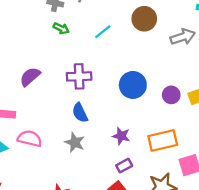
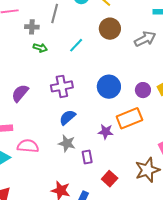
blue semicircle: (80, 113) -> (67, 117), turned 84
orange rectangle: (163, 140) -> (129, 118), moved
purple rectangle: (124, 166) -> (87, 157), moved, turned -64

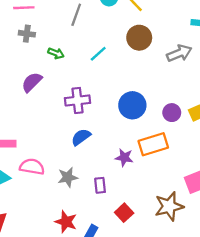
gray cross: (32, 27) -> (27, 34), moved
purple semicircle: (20, 93) -> (32, 82), moved
gray star: (67, 143) -> (68, 177), moved, turned -30

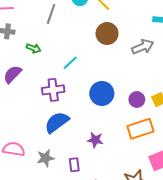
cyan line: (98, 54) -> (70, 63), moved
blue semicircle: (81, 137) -> (57, 122), size x1.4
orange rectangle: (153, 144) -> (140, 129), moved

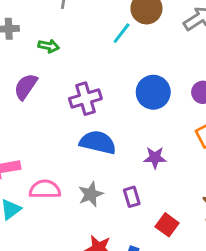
cyan line: (70, 63) -> (122, 33), moved
blue semicircle: (57, 122) -> (98, 142), turned 60

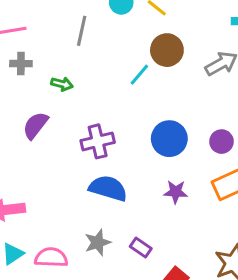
purple star: (155, 158) -> (176, 192), moved
pink semicircle: (45, 189) -> (51, 258), moved
purple rectangle: (132, 197) -> (141, 247), turned -42

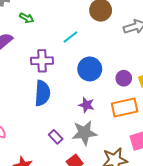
cyan line: (139, 75) -> (71, 37), moved
blue semicircle: (108, 188) -> (42, 93), turned 65
gray star: (98, 242) -> (84, 133), moved, size x1.4

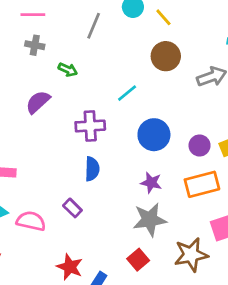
blue semicircle: (42, 93) -> (92, 169), size x0.7
purple rectangle: (56, 137) -> (72, 208), moved

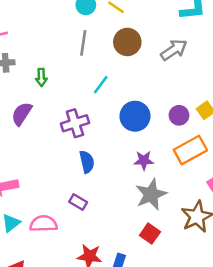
gray line: (94, 26) -> (83, 43), moved
green arrow: (68, 70) -> (41, 77), turned 78

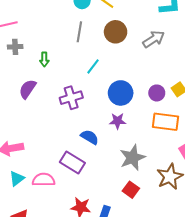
orange rectangle: (190, 150) -> (165, 122), turned 35
purple star: (144, 160) -> (118, 121), moved
blue semicircle: (87, 162) -> (90, 137), moved, turned -48
purple rectangle: (78, 202) -> (72, 162), size x1.6

